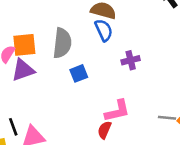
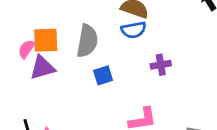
blue semicircle: (104, 30) -> (134, 30), turned 100

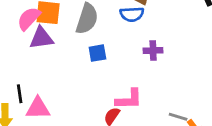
pink semicircle: (26, 49) -> (29, 19), size x1.4

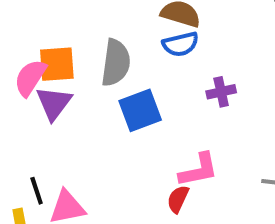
purple triangle: (41, 38) -> (54, 103), turned -35
blue square: (97, 53) -> (140, 110), size x1.5

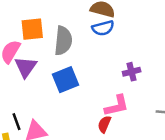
orange square: (57, 64) -> (32, 29), moved
purple cross: (221, 92) -> (132, 72), moved
blue square: (140, 110) -> (66, 80), moved

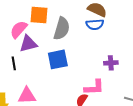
purple triangle: (26, 67) -> (28, 44), turned 30
black line: (16, 122) -> (14, 63), moved

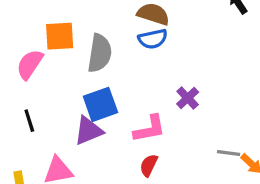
purple triangle: (28, 44) -> (88, 131), moved
purple cross: (111, 63) -> (188, 98), turned -32
pink L-shape: (94, 87) -> (150, 129), moved

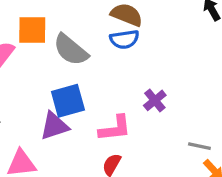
gray semicircle: (100, 53) -> (71, 50), turned 117
gray line: (229, 153) -> (199, 146), moved

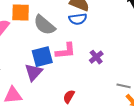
purple triangle: (54, 126) -> (34, 72), turned -30
pink L-shape: (115, 128) -> (65, 51), moved

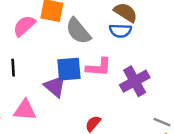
purple cross: (96, 57) -> (135, 81), size x1.6
purple triangle: (34, 72) -> (55, 86), turned -42

